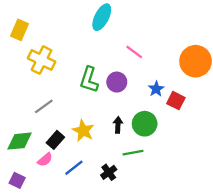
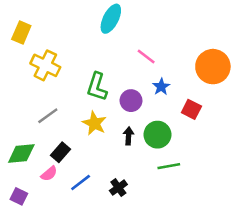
purple circle: (117, 82) -> (131, 101), moved
blue star: (156, 89) -> (161, 87), moved
yellow star: (83, 131) -> (94, 123), moved
green line: (133, 153) -> (169, 166), moved

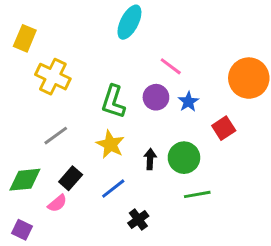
purple circle: (131, 101) -> (156, 97), moved
red square: (191, 109) -> (224, 128), turned 30
blue line: (81, 183) -> (113, 189), moved

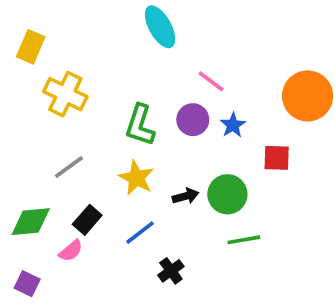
cyan ellipse: (129, 22) -> (160, 27), turned -56
red square: (224, 128) -> (277, 158), turned 35
black arrow: (150, 159) -> (186, 196), turned 72

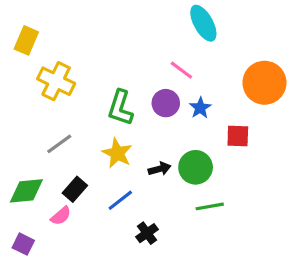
cyan ellipse: (160, 27) -> (203, 23), moved

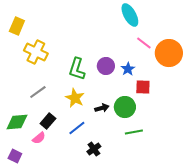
pink line: (181, 70) -> (144, 43), moved
red square: (238, 136) -> (143, 87), moved

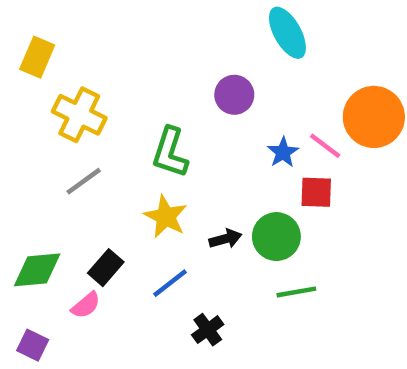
pink line: (144, 43) -> (325, 146), moved
purple circle: (106, 66) -> (234, 95), moved
gray line: (38, 92) -> (84, 181), moved

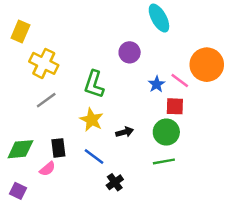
green circle: (276, 237) -> (166, 132), moved
black rectangle: (106, 268) -> (58, 148), turned -48
blue line: (170, 283) -> (94, 157), turned 75

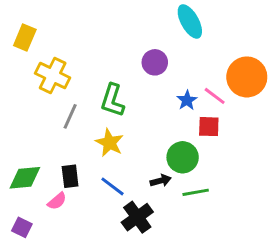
gray line: (46, 100) -> (70, 116), moved, turned -30
black arrow: (125, 132) -> (161, 181), moved
green circle: (166, 132) -> (183, 157), moved
black cross: (115, 182) -> (137, 217), size x1.5

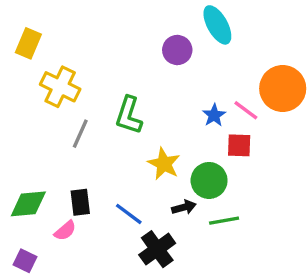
purple circle: (155, 62) -> (177, 50), moved
yellow star: (110, 143) -> (164, 164), moved

